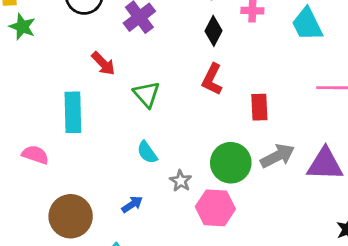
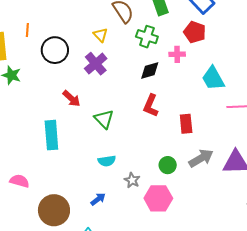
cyan trapezoid: (307, 24) -> (213, 78), moved
black diamond: (213, 31) -> (150, 70), turned 50
cyan semicircle: (147, 152) -> (107, 161), turned -60
pink semicircle: (35, 155) -> (19, 181), moved
green circle: (231, 163) -> (168, 165), size x0.6

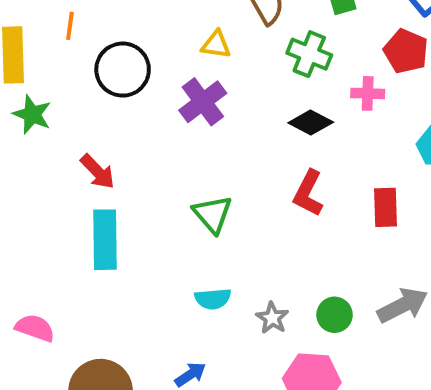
yellow triangle: (100, 35) -> (216, 45), turned -42
black diamond: (150, 70) -> (311, 122), turned 40
red arrow: (71, 99) -> (98, 172), moved
red rectangle: (186, 124) -> (386, 207), moved
gray star: (132, 180) -> (272, 318), moved

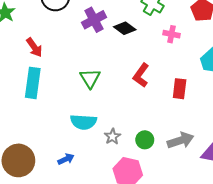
pink cross: (368, 93) -> (171, 34), moved
black diamond: (311, 122) -> (125, 28), moved
cyan semicircle: (213, 299) -> (83, 122), size x1.4

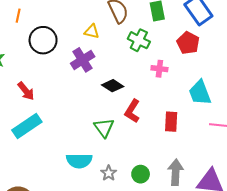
black diamond: (125, 28) -> (113, 86), moved
green triangle: (90, 78) -> (104, 128), moved
cyan rectangle: (33, 83) -> (27, 126), turned 52
gray arrow: (181, 140) -> (176, 172), turned -65

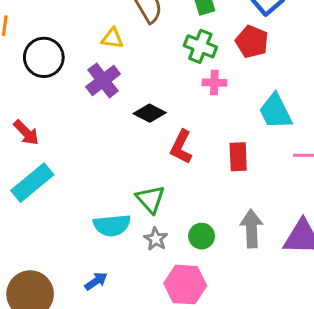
green cross: (139, 40) -> (200, 46), moved
green triangle: (104, 128) -> (150, 199), moved

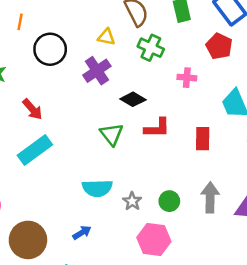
green cross: (200, 46) -> (151, 48), moved
red L-shape: (181, 147) -> (157, 128), turned -120
green triangle: (150, 199) -> (112, 134), moved

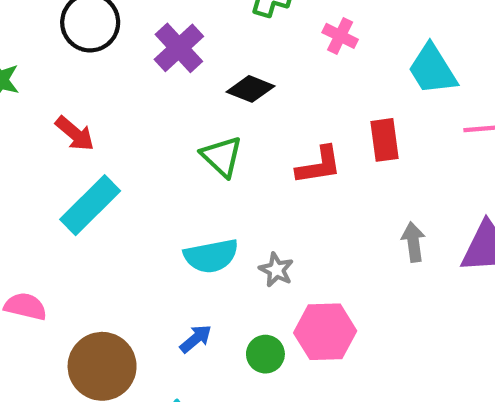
pink cross: (187, 78) -> (340, 36), turned 30
red L-shape: (157, 128) -> (319, 165), moved
gray arrow: (210, 197) -> (413, 242), size x0.7
green circle: (169, 201) -> (265, 354), moved

